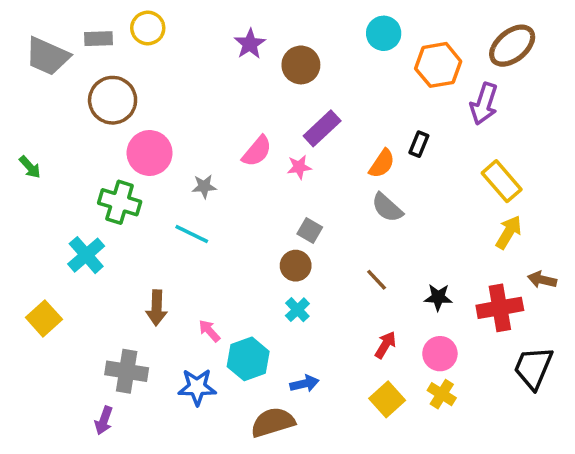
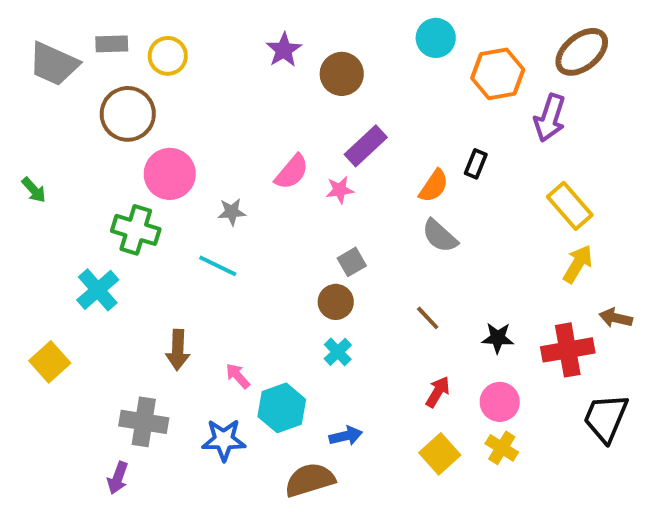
yellow circle: (148, 28) -> (168, 56), moved
gray square: (310, 230) -> (352, 262), turned 30

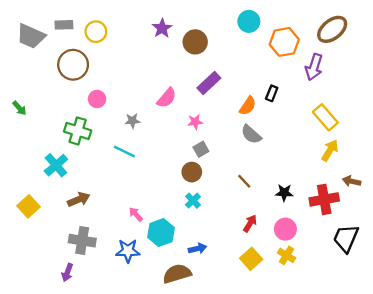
pink circle: (170, 174) -> (97, 99), size x0.6
pink star: (340, 190) -> (195, 122), moved
brown arrow: (178, 350) -> (79, 199), moved, turned -115

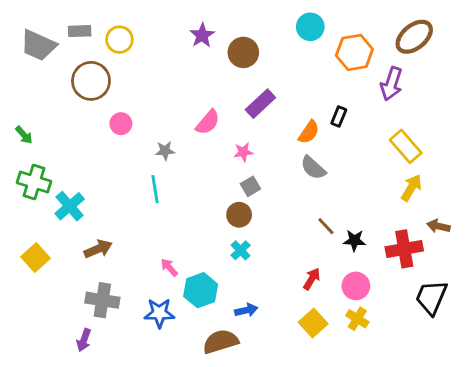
green cross: (78, 131) -> (34, 182), moved
cyan line: (124, 152) -> (155, 189), turned 55
brown line: (244, 181) -> (326, 226), moved

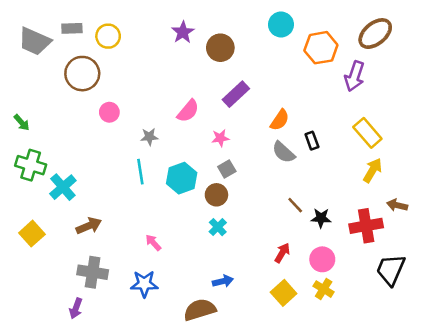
black rectangle: (339, 117) -> (312, 141), moved, turned -42
cyan hexagon: (201, 290) -> (182, 178), moved

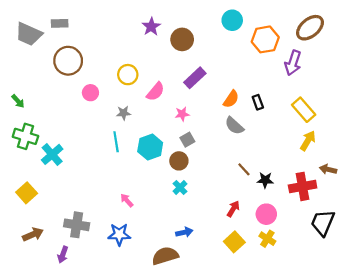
yellow circle: (108, 36) -> (128, 75), moved
black rectangle: (312, 141) -> (258, 102), moved
brown arrow: (89, 226) -> (33, 234), moved

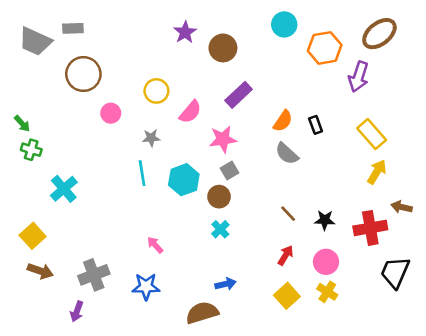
pink star: (182, 114) -> (223, 139), size x1.5
green cross: (25, 136) -> (31, 150), moved, size x0.7
brown line: (244, 169) -> (288, 214), moved
gray cross: (77, 225) -> (94, 275), turned -30
brown arrow: (33, 234) -> (40, 271), moved, turned 42

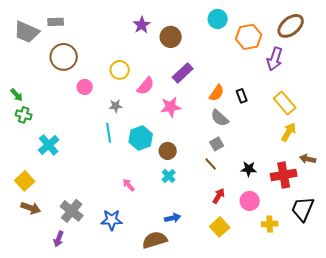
gray square: (229, 171) -> (217, 144), moved
brown line: (288, 214) -> (211, 164), moved
pink arrow: (155, 245) -> (129, 185), moved
gray cross: (94, 275) -> (72, 211), turned -30
yellow cross: (327, 292) -> (270, 224), moved, turned -35

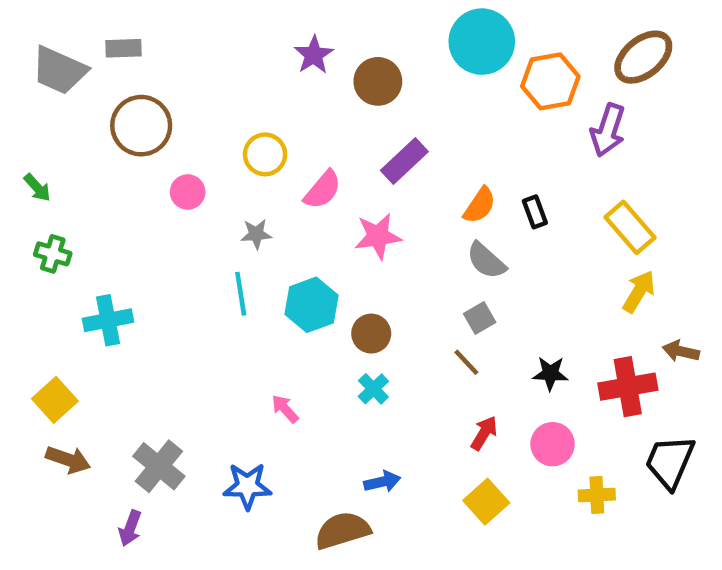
cyan circle: (218, 19) -> (482, 42), size x1.5
green arrow: (17, 95) -> (37, 188), moved
cyan cross: (49, 145) -> (108, 320), turned 30

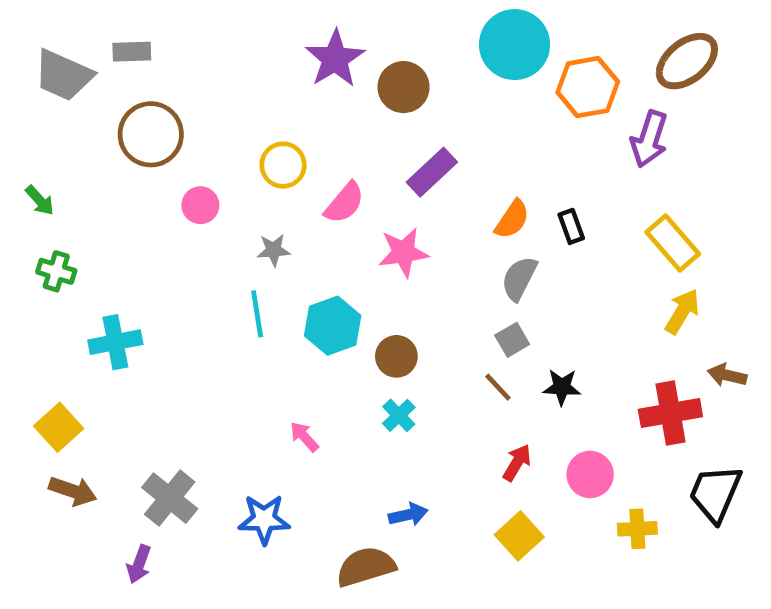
purple star: (314, 55) -> (335, 59), size x1.4
gray semicircle: (486, 261) -> (519, 278), turned 75
black star: (550, 373) -> (562, 387), moved

